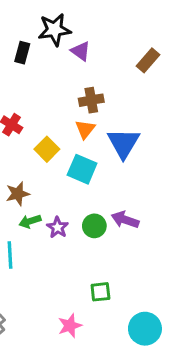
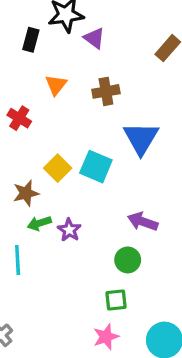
orange triangle: (85, 129) -> (56, 85), moved
yellow square: (47, 149) -> (58, 168), moved
green circle: (94, 226) -> (128, 260), moved
pink star: (70, 326) -> (106, 337), moved

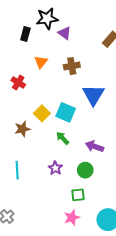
green arrow: (39, 223) -> (63, 138), moved, turned 64
purple star: (69, 230) -> (55, 168), moved

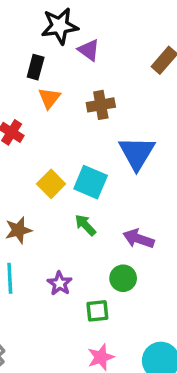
black rectangle: (25, 34) -> (36, 67), moved
brown star: (22, 129) -> (18, 230), moved
purple star: (55, 168) -> (60, 283), moved
green square: (78, 195) -> (97, 311), moved

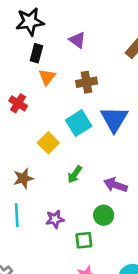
black star: (60, 26) -> (30, 22), moved
cyan square: (91, 182) -> (79, 123), moved, turned 35
green arrow: (85, 225) -> (75, 174), turned -102
purple star: (60, 283) -> (55, 219), turned 30

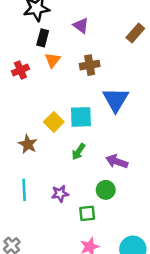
red cross: (18, 103) -> (20, 70), moved, turned 35
cyan square: (79, 123) -> (81, 117), moved, turned 30
brown star: (23, 178) -> (28, 144), moved, turned -30

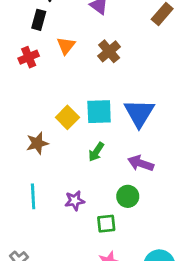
black rectangle: (43, 38) -> (39, 20), moved
brown cross: (90, 65) -> (109, 51), turned -30
blue triangle: (116, 100) -> (139, 113), moved
brown star: (28, 144) -> (37, 143), turned 30

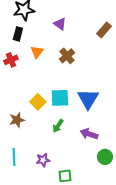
green circle: (128, 196) -> (105, 157), moved

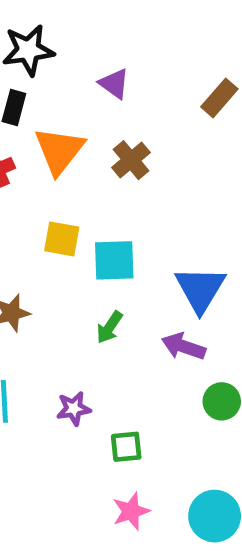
orange triangle: (37, 52) -> (59, 151), size x1.6
blue triangle: (88, 99) -> (200, 289), moved
yellow square: (38, 102) -> (62, 239), moved, turned -35

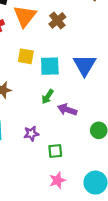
blue triangle: (200, 289) -> (85, 65), moved
purple arrow: (184, 346) -> (67, 110), moved

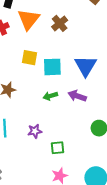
green arrow: (48, 97) -> (50, 96), turned 40
purple arrow: (67, 110) -> (77, 96), moved

